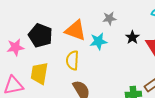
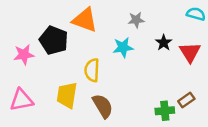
orange triangle: (75, 30) -> (85, 20), moved
yellow trapezoid: (39, 73) -> (67, 95), moved

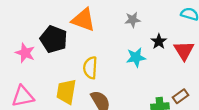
cyan star: (123, 47) -> (136, 57), moved
pink star: (24, 55) -> (25, 53), turned 30

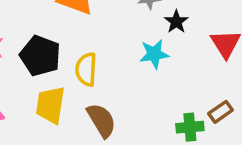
black pentagon: (54, 39) -> (40, 56), moved
black star: (159, 41) -> (176, 22), moved

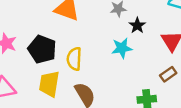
brown rectangle: (221, 112) -> (168, 74), moved

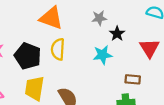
yellow semicircle: (74, 59) -> (58, 49), moved
brown rectangle: (168, 74) -> (133, 79), moved, turned 40

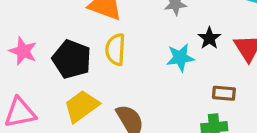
black star: (117, 34) -> (209, 38), moved
yellow trapezoid: (34, 88) -> (81, 106), turned 45

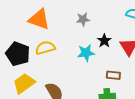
yellow semicircle: (115, 49) -> (45, 48), turned 72

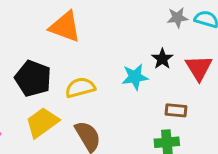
gray star: (83, 19) -> (178, 18), moved
yellow semicircle: (45, 48) -> (80, 88), moved

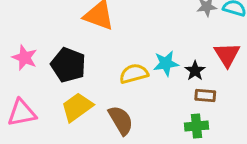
black star: (162, 59) -> (195, 71), moved
yellow semicircle: (80, 88) -> (134, 74), moved

